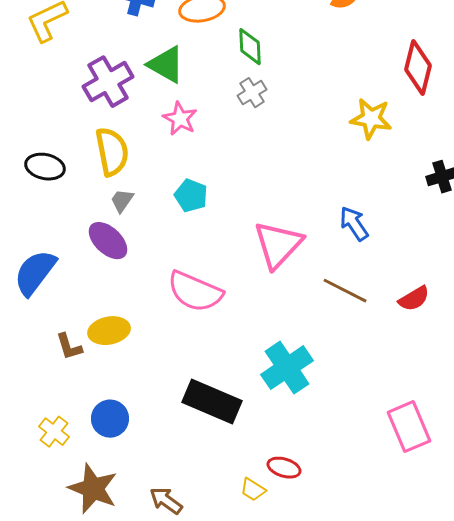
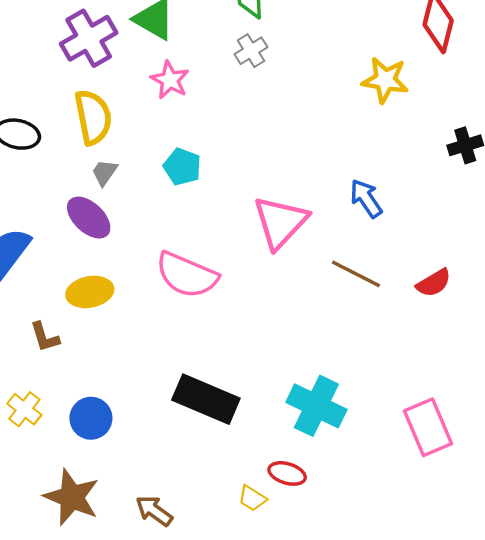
yellow ellipse: (109, 331) -> (90, 292), moved
cyan cross: (287, 368) -> (316, 406), moved, turned -30
yellow cross: (54, 432) -> (24, 409), moved

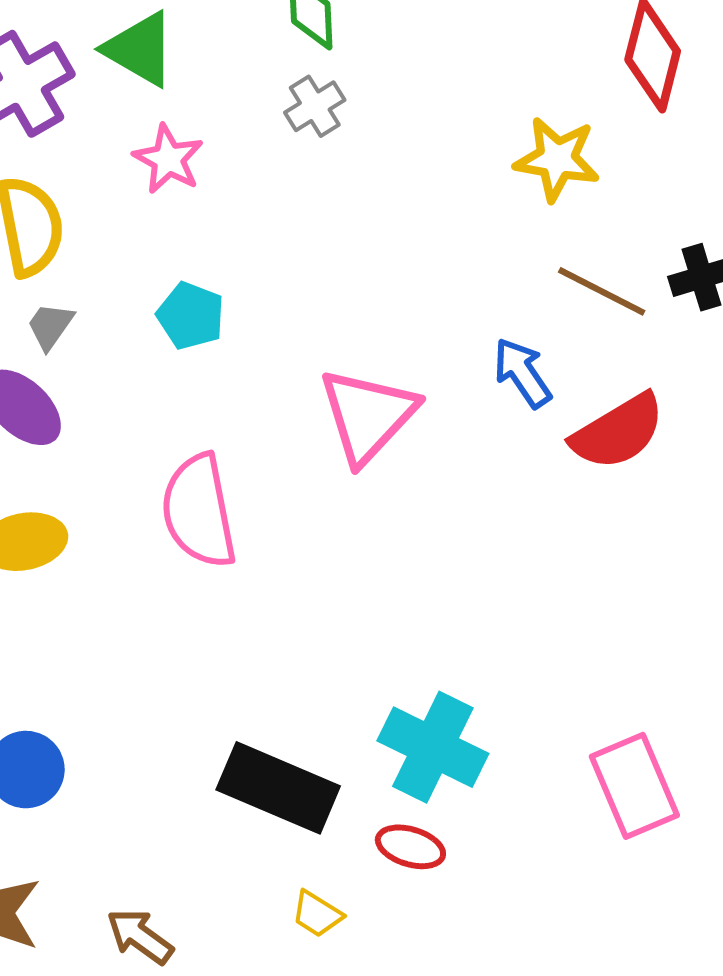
brown line: (356, 274) -> (602, 291), moved
pink semicircle: (187, 275) -> (199, 511), turned 56
red semicircle: (434, 283) -> (618, 432), moved, size x1.5
black rectangle: (206, 399) -> (278, 788), moved
red ellipse: (287, 473) -> (410, 847), moved

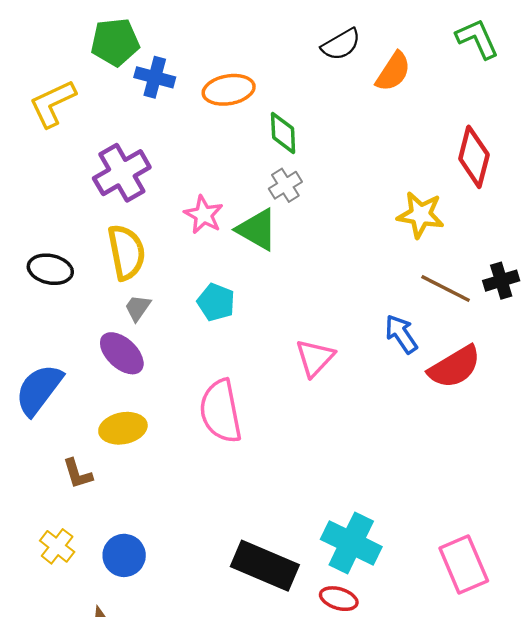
green triangle: (140, 49) -> (257, 230), moved
pink triangle: (368, 415) -> (315, 358), size x0.7

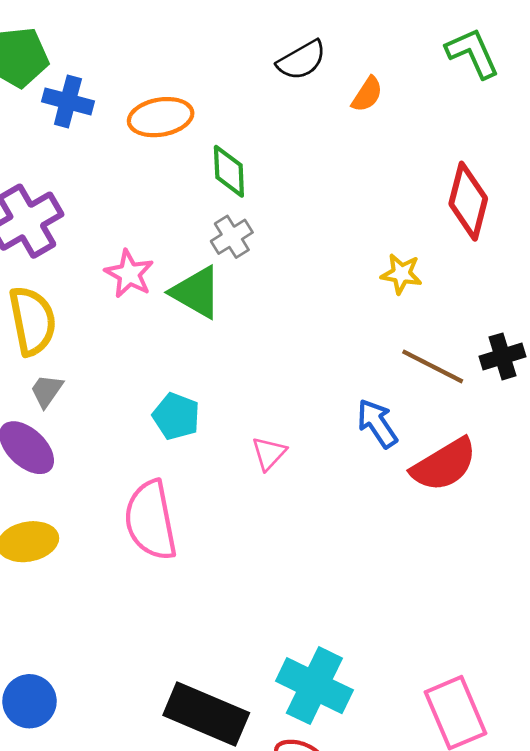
orange semicircle: (393, 72) -> (367, 94), size x0.7
yellow star: (421, 215) -> (401, 274), size x0.7
cyan pentagon: (216, 302) -> (176, 416), moved
pink triangle: (315, 358) -> (269, 453), size x0.7

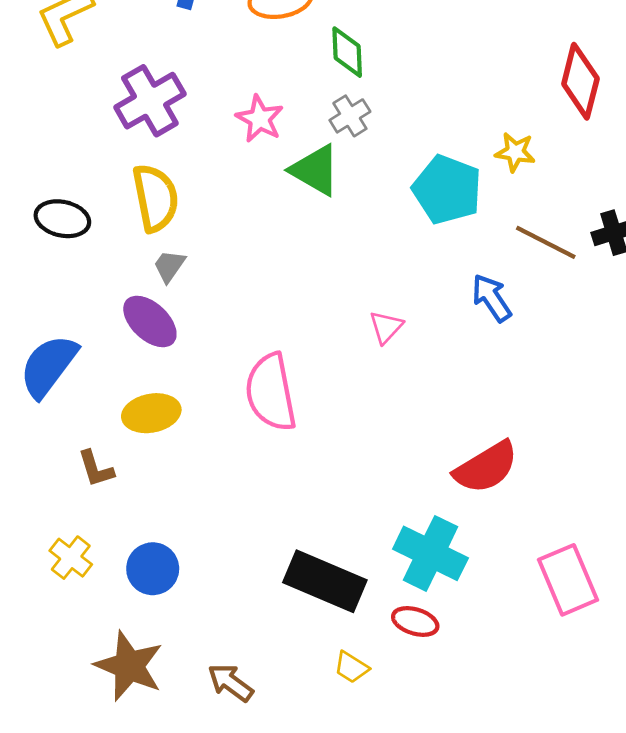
pink star: (129, 274) -> (260, 119), moved
cyan pentagon: (176, 416) -> (447, 190), moved, size x1.5
red semicircle: (444, 465) -> (486, 467), moved

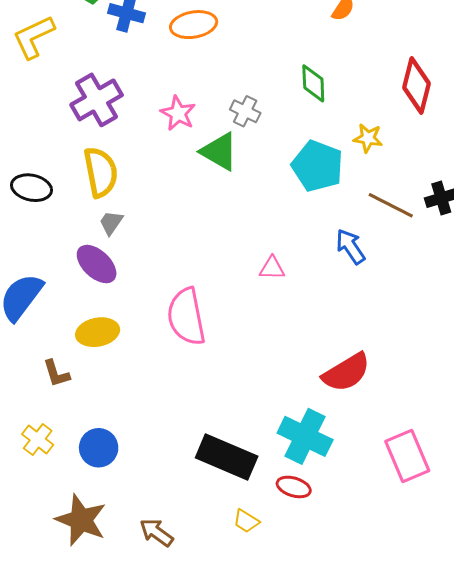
green diamond: (347, 52) -> (313, 83), moved
gray cross: (350, 116) -> (245, 111), turned -32
pink triangle: (386, 327) -> (272, 268), turned 48

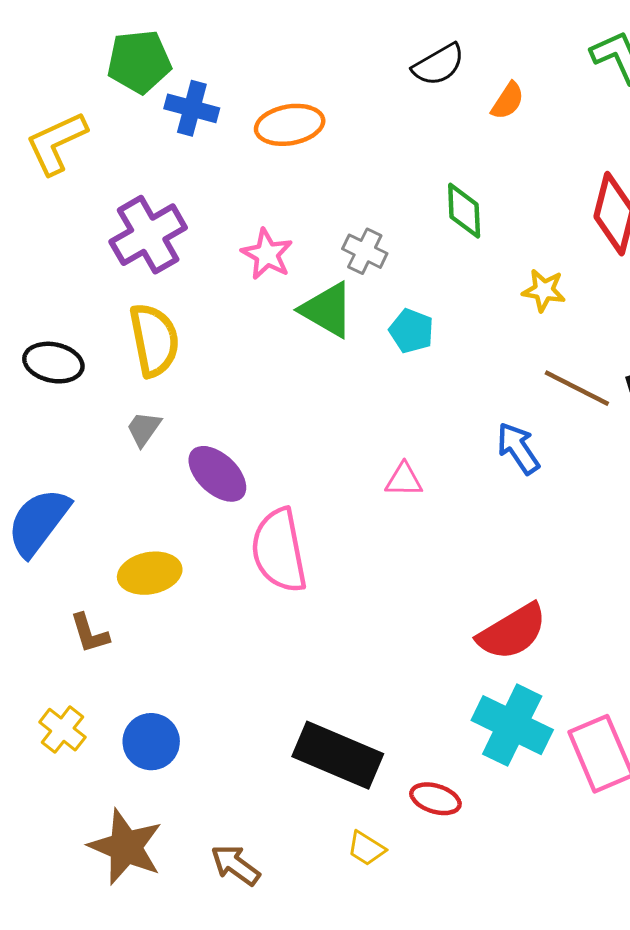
cyan pentagon: (317, 166) -> (411, 331), moved, size x0.6
gray trapezoid: (111, 223) -> (144, 429), moved
purple ellipse: (97, 264) -> (217, 474), moved
cyan cross: (305, 436) -> (512, 725), moved

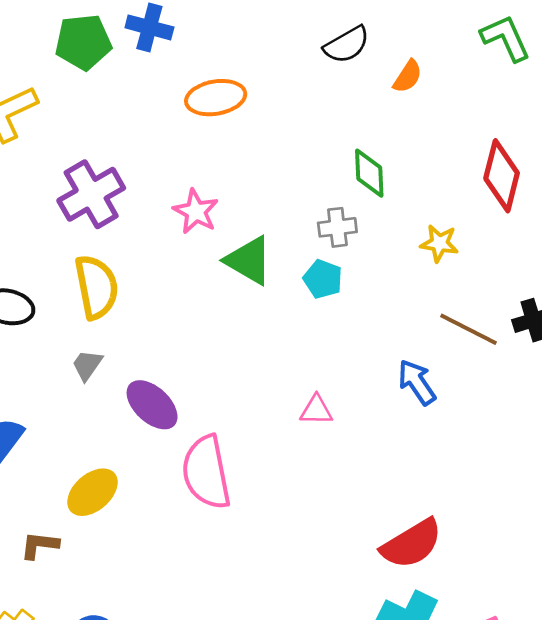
blue cross: (192, 108) -> (149, 27), moved
gray cross: (365, 251) -> (337, 227), moved, turned -33
yellow ellipse: (150, 573) -> (92, 492), turned -30
brown L-shape: (90, 633) -> (40, 545), turned 114

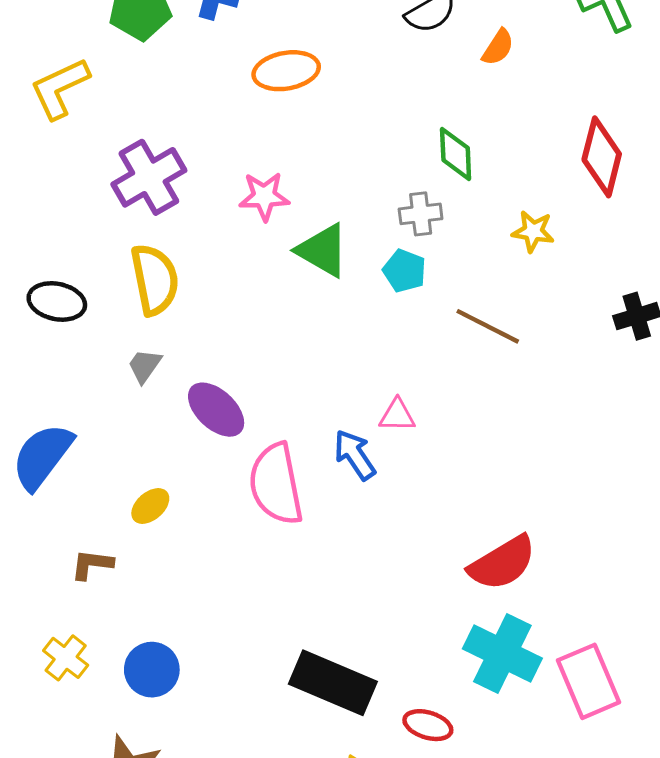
pink star: (196, 211) -> (264, 196), turned -30
brown line: (469, 329) -> (488, 326), moved
blue arrow: (417, 382) -> (355, 455), moved
yellow ellipse: (92, 492) -> (150, 506), size x0.7

